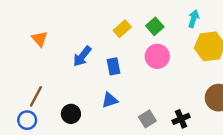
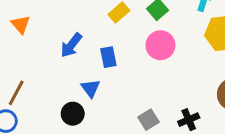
blue triangle: (110, 100) -> (91, 88), moved, turned -48
black circle: (71, 114) -> (73, 114), moved

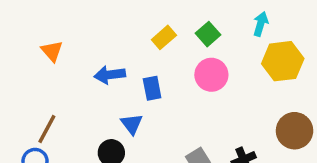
blue arrow: (71, 45) -> (110, 75), turned 45

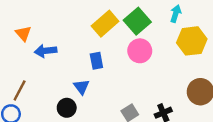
green square: (208, 34) -> (137, 21), size x1.5
yellow rectangle: (164, 37) -> (105, 24), size x1.5
blue arrow: (110, 75) -> (46, 51), moved

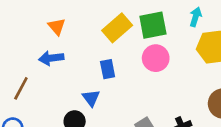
green square: (137, 21) -> (153, 25), turned 30
orange triangle: (23, 33) -> (57, 26), moved
brown line: (20, 90) -> (21, 88), moved

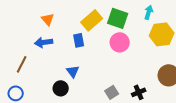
green square: (153, 25) -> (118, 18), turned 30
blue rectangle: (108, 69) -> (79, 40), moved

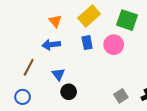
yellow rectangle: (92, 20) -> (89, 16), moved
pink circle: (120, 42) -> (114, 45), moved
blue triangle: (73, 71) -> (58, 74), moved

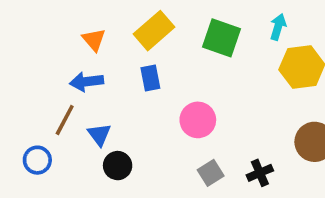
pink circle: (114, 45) -> (198, 120), moved
brown line: (29, 67) -> (65, 120), moved
blue circle: (23, 97) -> (37, 160), moved

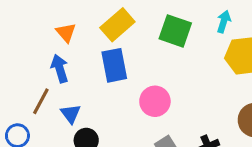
blue rectangle: (150, 78) -> (114, 65), size x1.5
blue arrow: (87, 82) -> (60, 68), turned 80

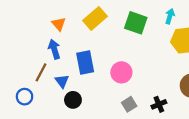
blue rectangle: (114, 65) -> (85, 62), moved

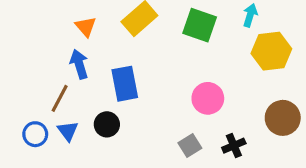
pink circle: (121, 72) -> (208, 98), moved
blue triangle: (62, 81) -> (68, 131), moved
black circle: (73, 100) -> (107, 124), moved

